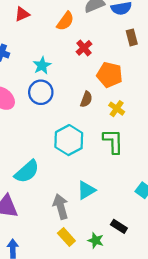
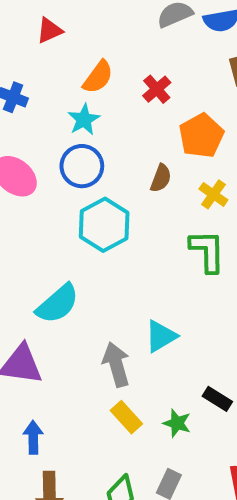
orange semicircle: (65, 21) -> (98, 77), moved
orange pentagon: (110, 75) -> (201, 136), turned 30
cyan hexagon: (69, 140) -> (104, 225), moved

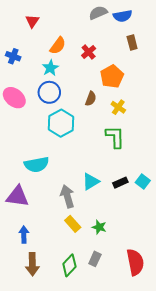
red triangle: (49, 30) -> (32, 21), turned -32
cyan semicircle: (58, 304) -> (37, 164), turned 30
black rectangle: (217, 399) -> (120, 183), moved, turned -56

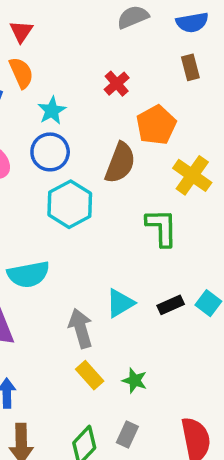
blue semicircle: (123, 16) -> (192, 22), moved
orange semicircle: (58, 46) -> (21, 73), moved, turned -60
brown semicircle: (91, 99) -> (120, 163), size x1.6
yellow cross: (118, 107) -> (192, 175), moved, size x1.5

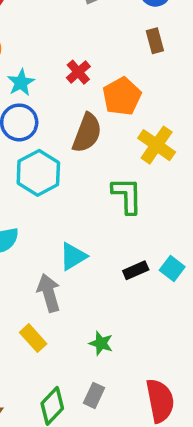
red cross: (117, 84) -> (78, 72), moved
cyan triangle: (120, 303) -> (73, 256), moved
yellow rectangle: (90, 375) -> (33, 338), moved

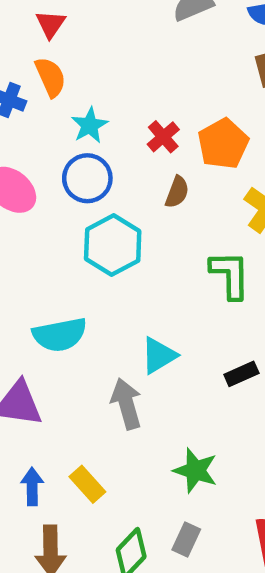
red cross: (78, 72) -> (163, 137), moved
brown semicircle: (87, 133) -> (177, 192), size x0.6
yellow rectangle: (33, 338) -> (87, 484), moved
green star: (101, 343) -> (195, 470), size x1.4

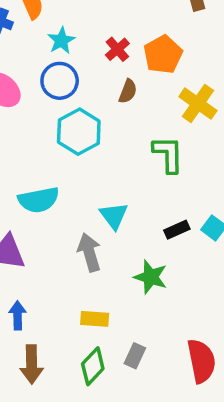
cyan triangle: (159, 355) -> (114, 216), turned -36
green star: (195, 470) -> (151, 277), moved
yellow rectangle: (87, 484) -> (95, 319), moved, turned -44

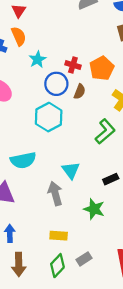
red cross: (117, 49) -> (73, 65), turned -32
blue circle: (60, 81) -> (56, 84), moved
green L-shape: (168, 154) -> (105, 131), turned 50
gray rectangle: (135, 356) -> (84, 259), turned 32

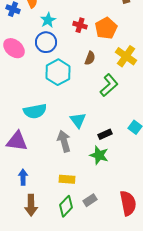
blue circle: (56, 84) -> (46, 42), moved
brown semicircle: (80, 92) -> (90, 58), moved
black rectangle: (111, 179) -> (105, 134), moved

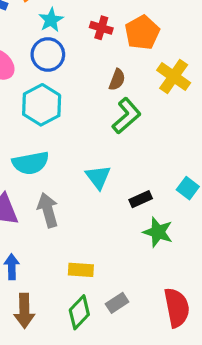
cyan hexagon: (58, 72) -> (42, 105), moved
green L-shape: (109, 85) -> (126, 116), moved
gray arrow: (64, 141) -> (48, 210), moved
green star: (99, 155) -> (158, 232), moved

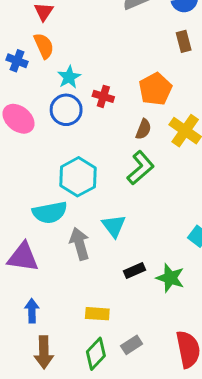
red cross: (101, 28) -> (103, 96), moved
brown semicircle: (117, 80) -> (143, 129), moved
cyan hexagon: (42, 105) -> (78, 177), moved
black rectangle: (141, 199) -> (135, 270), moved
gray arrow: (48, 210) -> (80, 244), moved

